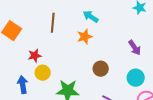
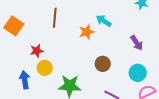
cyan arrow: (91, 17) -> (104, 21), moved

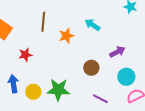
orange star: (87, 32) -> (66, 36), moved
purple arrow: (137, 43) -> (117, 52), moved, turned -84
yellow circle: (45, 68) -> (33, 92), moved

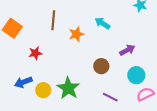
blue arrow: (13, 84) -> (23, 82), turned -102
green star: (58, 90) -> (68, 88), turned 30

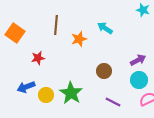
purple arrow: (127, 50) -> (138, 60), moved

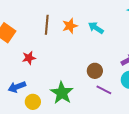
orange star: (79, 39) -> (70, 26), moved
yellow circle: (46, 95) -> (33, 102), moved
purple line: (113, 102) -> (104, 90), moved

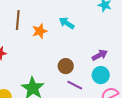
orange star: (70, 26) -> (40, 31), moved

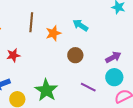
brown circle: (66, 66) -> (75, 55), moved

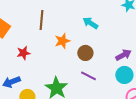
orange star: (53, 33) -> (62, 41), moved
purple line: (88, 87) -> (88, 76), moved

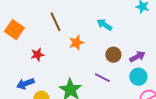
brown line: (41, 20) -> (55, 22), turned -30
brown circle: (85, 53) -> (113, 55), moved

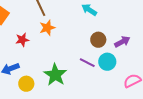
orange star: (76, 43) -> (47, 28), moved
cyan circle: (138, 77) -> (107, 62), moved

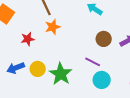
cyan circle: (107, 62) -> (102, 80), moved
yellow circle: (26, 84) -> (38, 69), moved

